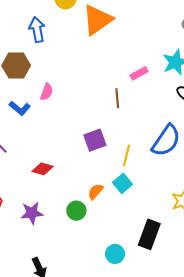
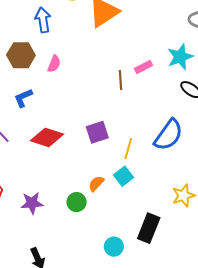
pink semicircle: (47, 92) -> (54, 64), moved
brown line: (117, 98) -> (121, 80), moved
blue L-shape: (20, 108) -> (23, 98), turned 115
red diamond: (43, 169) -> (47, 137), moved, size x1.5

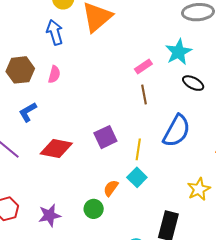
blue arrow: (43, 20) -> (55, 32), moved
brown line: (121, 80) -> (144, 94), moved

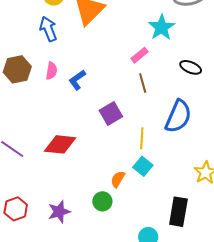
cyan star: (179, 52) -> (162, 27), moved
blue L-shape: (28, 112) -> (77, 80), moved
purple square: (105, 137) -> (111, 113), moved

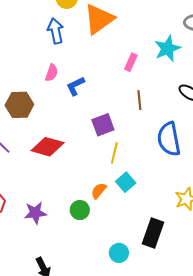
pink rectangle: (140, 55) -> (131, 62), moved, turned -36
brown hexagon: (17, 69) -> (19, 105), moved
blue semicircle: (178, 116) -> (169, 139), turned 136
yellow line: (142, 138) -> (114, 153), moved

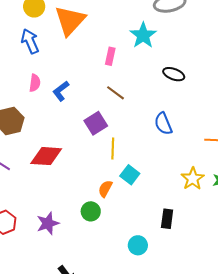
brown line: (139, 100) -> (115, 93), moved, turned -36
blue semicircle: (169, 139) -> (163, 124), size x0.7
black rectangle: (153, 233) -> (167, 219), size x0.7

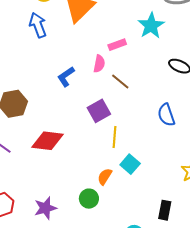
pink rectangle: (110, 56) -> (117, 45), turned 54
pink semicircle: (35, 83) -> (99, 64), moved

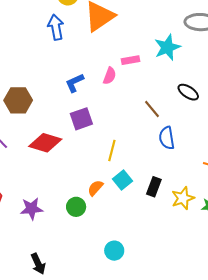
brown line: (120, 82) -> (152, 109), moved
purple square: (99, 111) -> (81, 119), moved
black rectangle: (165, 210) -> (154, 187), moved

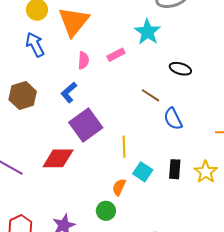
pink semicircle: (110, 76) -> (83, 60), moved
brown hexagon: (18, 100) -> (23, 96), moved
purple square: (81, 119) -> (86, 125), size x1.4

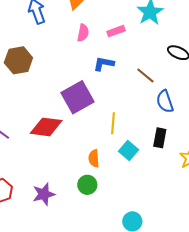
blue L-shape: (69, 92) -> (104, 64), moved, turned 45
black rectangle: (175, 169) -> (160, 138), moved
orange semicircle: (119, 187) -> (94, 158), moved, turned -36

